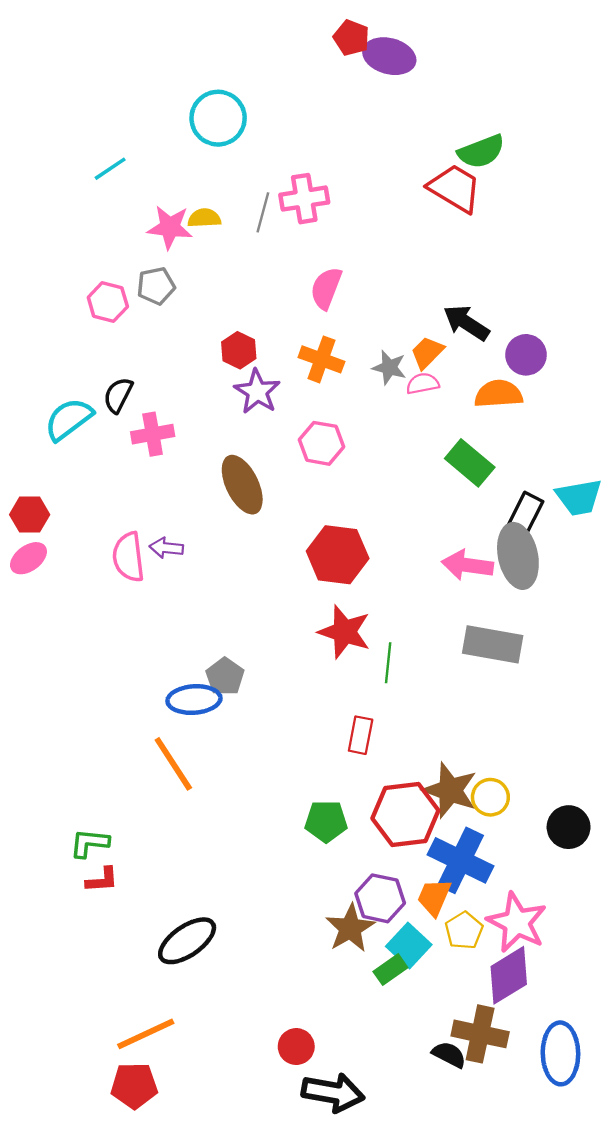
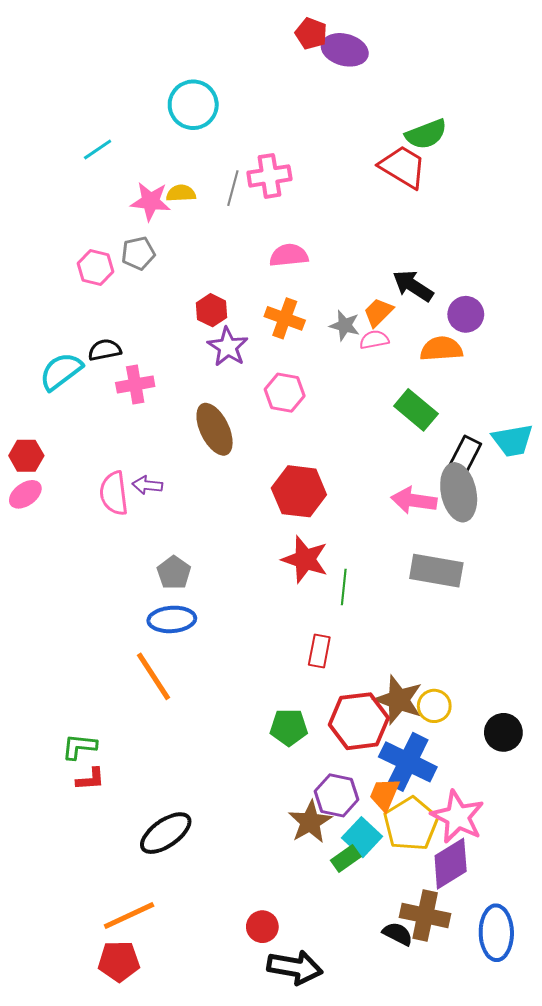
pink semicircle: (326, 288) -> (289, 255), turned 63
black semicircle: (118, 395) -> (105, 350), turned 52
gray pentagon: (225, 677) -> (174, 573), moved
yellow pentagon: (464, 930) -> (411, 824), size x1.6

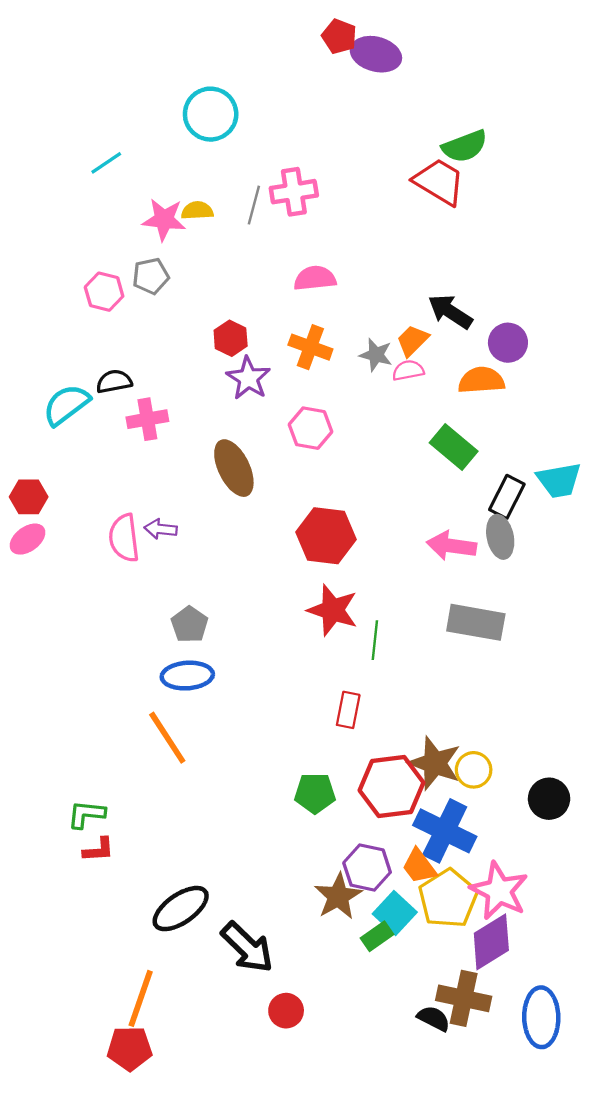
gray ellipse: (459, 492) -> (500, 537), size x0.7
orange trapezoid: (384, 794) -> (419, 866), turned -60
orange line: (129, 915) -> (141, 998), turned -46
black arrow: (295, 967) -> (247, 947), moved, turned 34

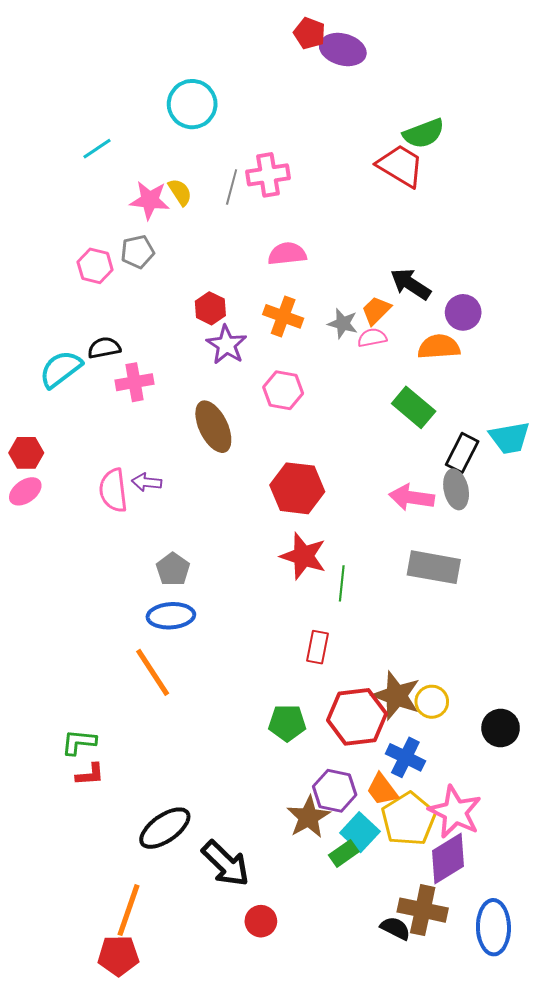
yellow semicircle: (197, 211) -> (180, 192), turned 60
blue cross: (445, 831) -> (405, 757), size x0.7

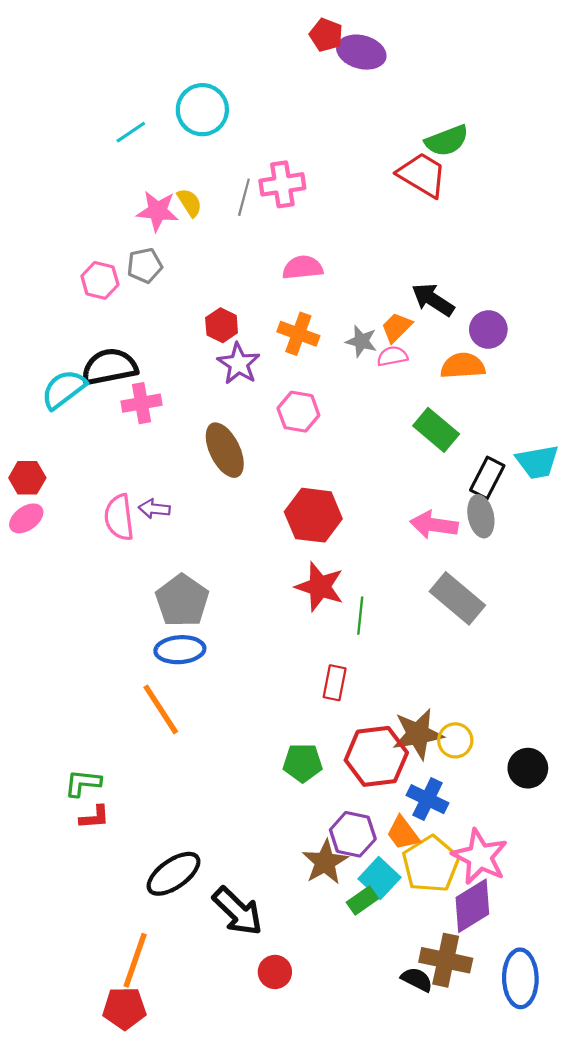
cyan line: (97, 149) -> (131, 132), moved
black semicircle: (104, 348) -> (109, 367), size x1.6
gray rectangle: (434, 567) -> (457, 598), turned 30
gray pentagon: (173, 569) -> (182, 601), size x1.5
brown star: (396, 696) -> (418, 734), turned -30

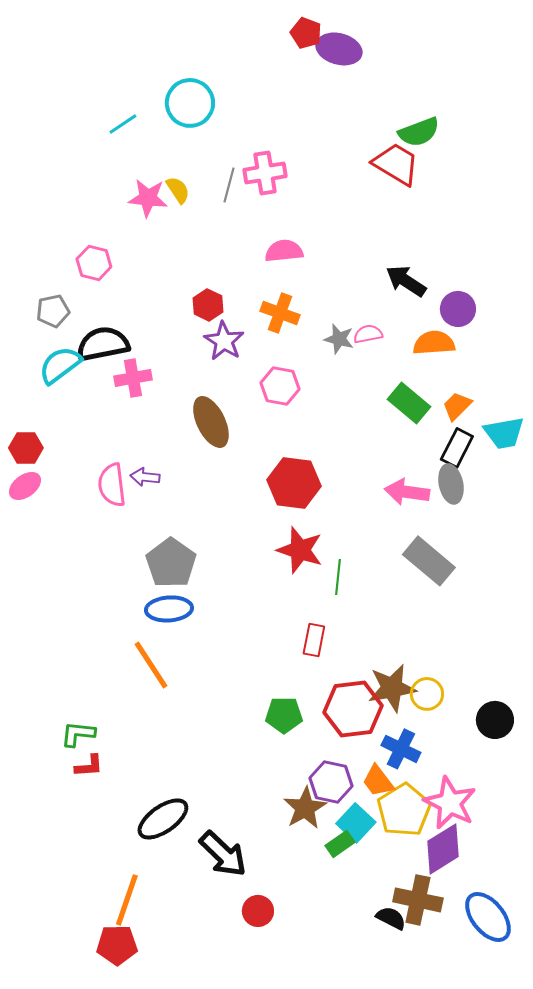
gray pentagon: (145, 265) -> (53, 311), moved
orange trapezoid: (397, 327) -> (457, 406), moved
gray star: (361, 341) -> (339, 339), moved
blue ellipse: (520, 978) -> (488, 917), turned -38

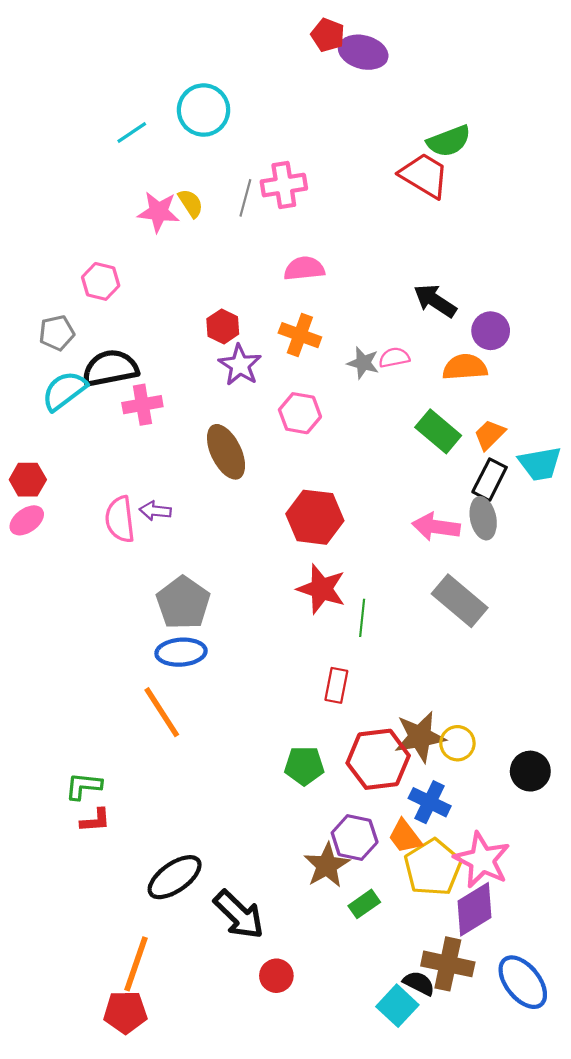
cyan square: (356, 823) -> (397, 1006), moved

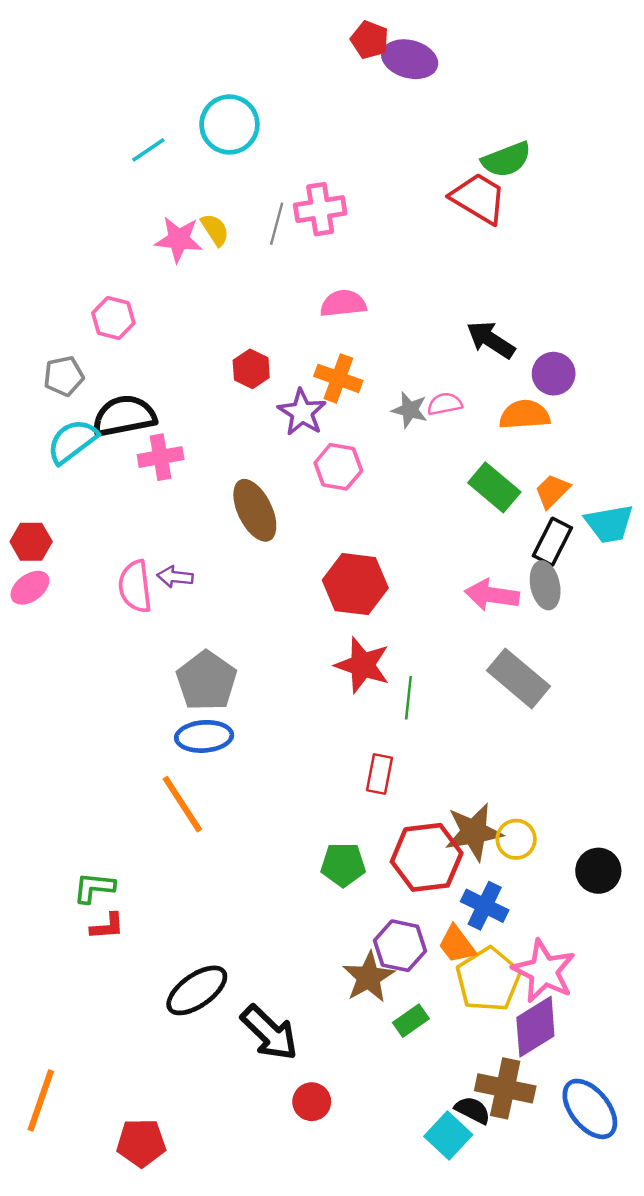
purple star: (240, 365) -> (302, 412), moved
orange line: (136, 964) -> (41, 1100), moved

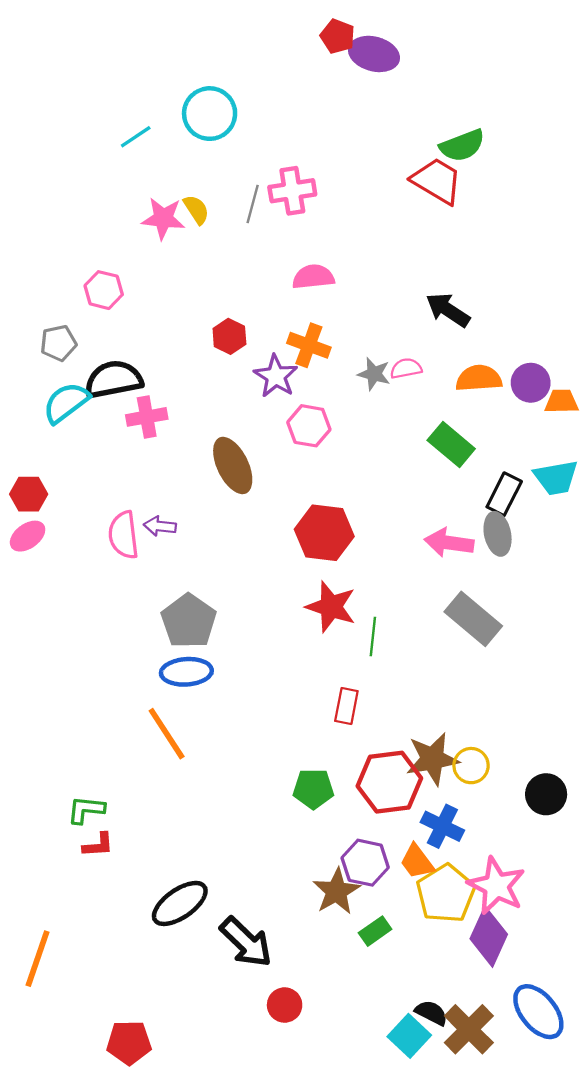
purple circle: (554, 374) -> (531, 383), moved
orange trapezoid: (552, 491) -> (562, 401), moved, turned 44
purple diamond: (535, 1027) -> (489, 937), turned -34
brown cross: (505, 1088) -> (469, 1029), moved, turned 33
orange line: (41, 1100) -> (37, 959), moved

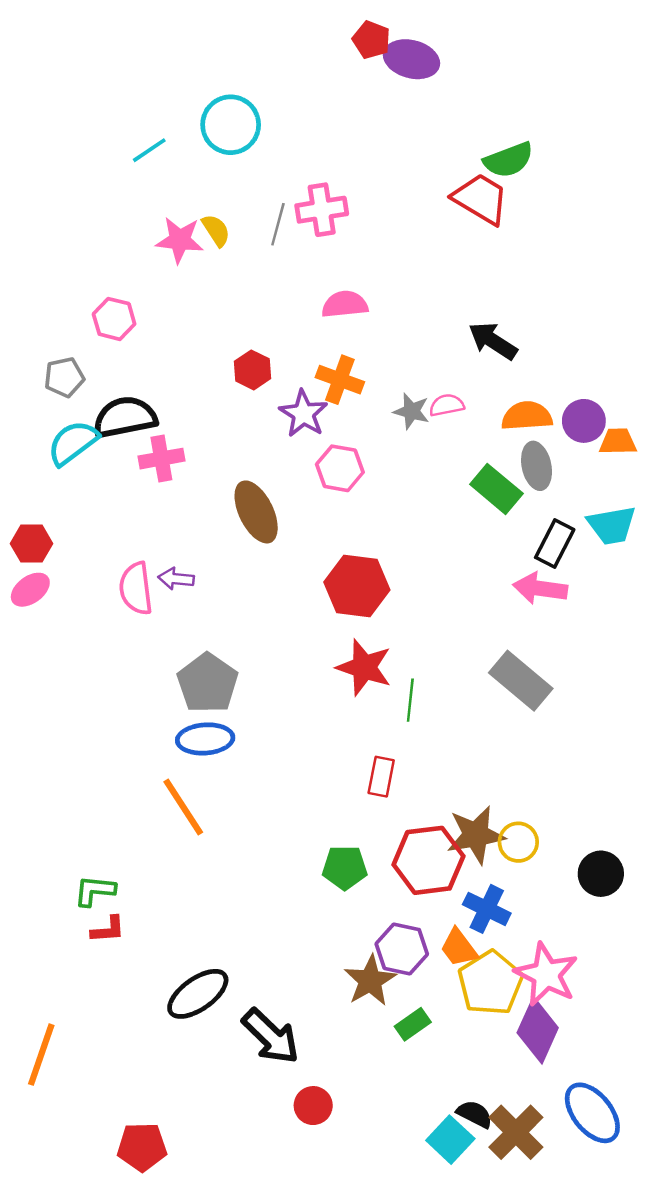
gray ellipse: (498, 534) -> (537, 466), moved
pink arrow: (449, 543) -> (540, 588), moved

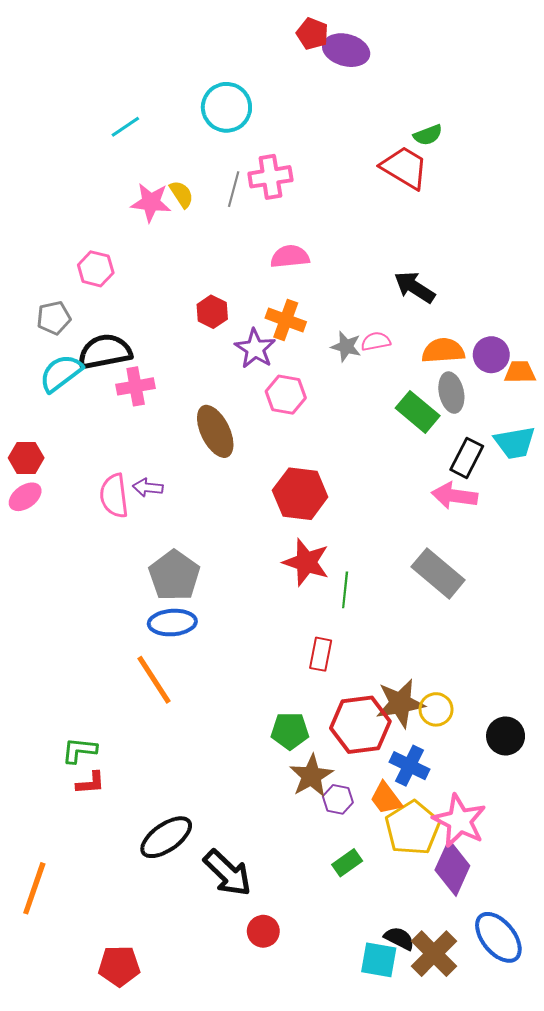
cyan circle: (231, 125) -> (226, 107), moved
green semicircle: (509, 160) -> (428, 135), size x0.7
purple hexagon: (402, 949) -> (338, 799), size x0.7
brown star: (370, 981) -> (311, 776), moved
cyan square: (450, 1140) -> (379, 960), turned -33

